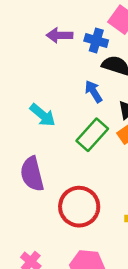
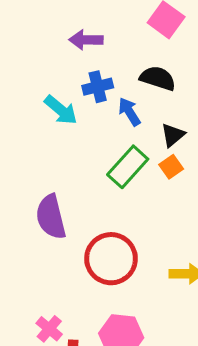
blue cross: (96, 41) -> (98, 87), moved, turned -30
cyan arrow: (43, 115) -> (61, 110), moved

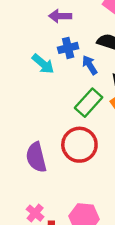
purple semicircle: (51, 217) -> (36, 157), moved
red circle: (111, 259) -> (79, 145), moved

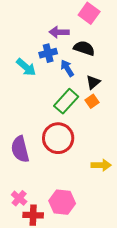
purple arrow: (60, 16) -> (59, 32), moved

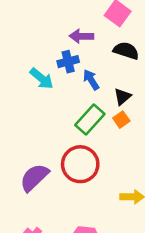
black semicircle: (84, 48) -> (126, 51), moved
purple semicircle: (20, 149) -> (34, 178), turned 60

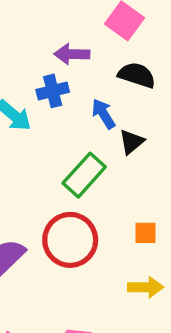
blue arrow: (91, 80) -> (103, 114), moved
orange square: (121, 120) -> (146, 233), moved, turned 35

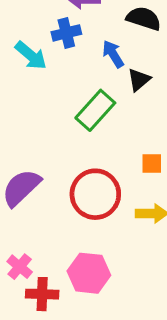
red circle: (70, 240) -> (95, 194), moved

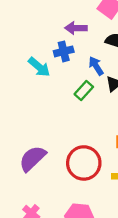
green rectangle: (95, 110) -> (84, 90), moved, size x0.7

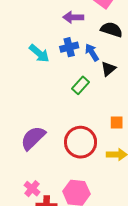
blue cross: (64, 51) -> (69, 47), moved
green rectangle: (84, 90) -> (81, 85), moved

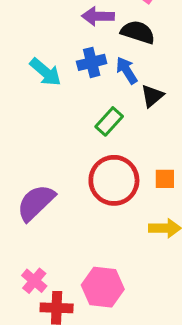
black semicircle: (111, 30) -> (138, 32), moved
red circle: (81, 142) -> (114, 180), moved

